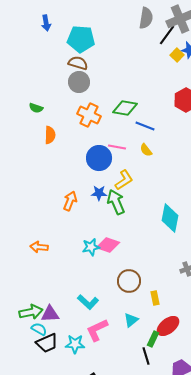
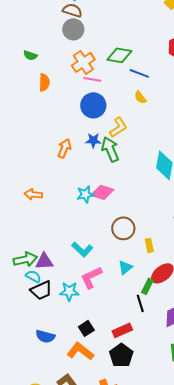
orange cross: (89, 115) -> (83, 62), turned 30
pink line: (117, 147) -> (92, 79), moved

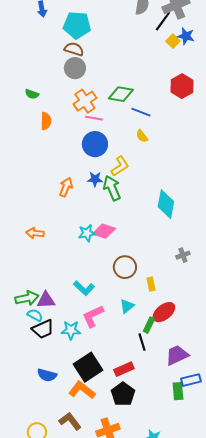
black square: (86, 328) -> (88, 367), size x1.8

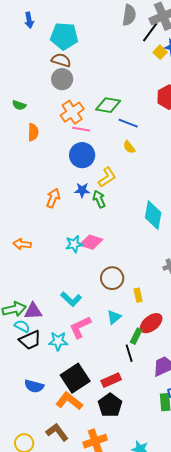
green arrow: (112, 188) -> (99, 199), size x0.7

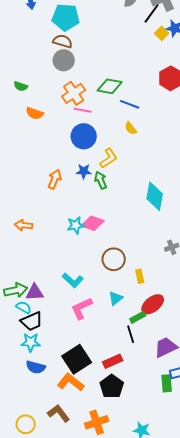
orange semicircle: (33, 132) -> (35, 113), turned 108
green rectangle: (136, 336) -> (138, 317), turned 35
cyan star: (58, 341) -> (31, 342), moved

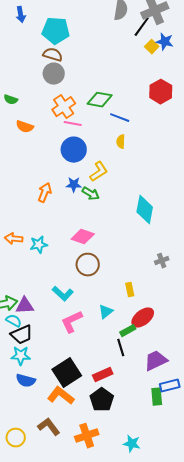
yellow semicircle: (131, 128) -> (121, 142), turned 40
green arrow: (101, 180) -> (91, 194), turned 144
cyan star: (76, 225) -> (39, 245), moved
brown circle: (114, 259) -> (88, 265), moved

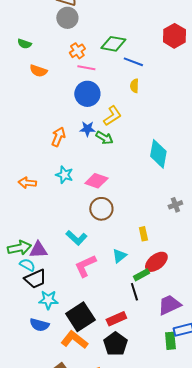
orange cross: (64, 107) -> (77, 51), size x0.7
cyan star: (39, 245) -> (64, 175), moved, turned 30
cyan star: (21, 356) -> (48, 300), moved

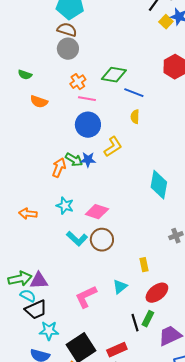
green arrow: (104, 138) -> (74, 160), moved
cyan L-shape: (76, 238) -> (77, 239), moved
green rectangle: (141, 275) -> (148, 319), moved, turned -35

